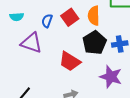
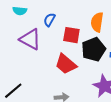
red square: (70, 17) -> (71, 35), moved, turned 36

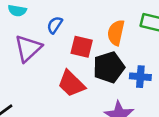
purple triangle: (30, 39) -> (28, 48), turned 45

